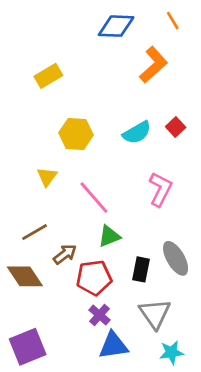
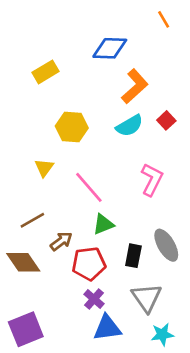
blue diamond: (116, 26) -> (110, 48), moved
orange L-shape: (153, 65) -> (135, 86), moved

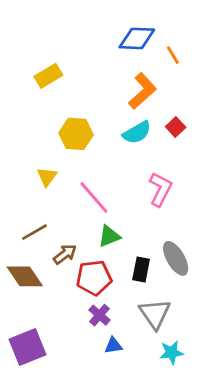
orange line: (164, 19) -> (173, 55), moved
blue diamond: (110, 48) -> (137, 38), moved
blue triangle: (107, 328) -> (113, 346), size x0.6

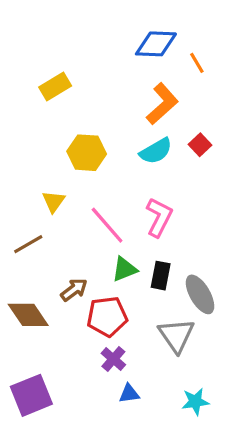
pink L-shape: (160, 189) -> (159, 217), moved
brown line: (35, 232) -> (28, 244), moved
black rectangle: (141, 269) -> (161, 276), moved
gray triangle: (155, 314) -> (176, 335), moved

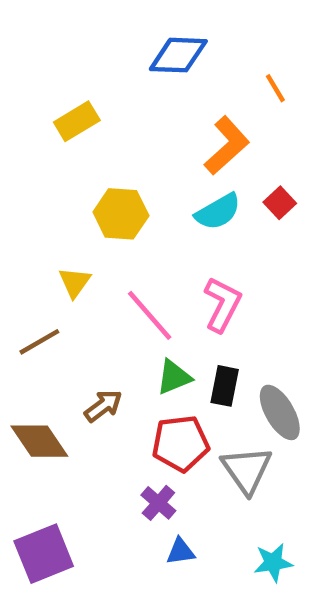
blue diamond: (156, 44) -> (178, 55), moved
red pentagon: (107, 316) -> (180, 443), moved

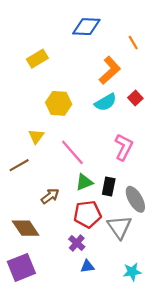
pink L-shape: (222, 304) -> (124, 147), moved
brown diamond: (39, 441) -> (26, 228), moved

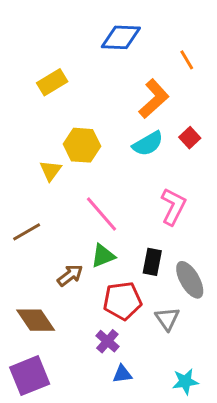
yellow triangle: (36, 136) -> (51, 171), moved
green triangle: (84, 182) -> (103, 256), moved
gray triangle: (119, 227) -> (167, 319), size x0.7

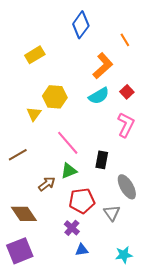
blue diamond: (121, 37) -> (81, 25), turned -56
pink L-shape: (173, 206) -> (126, 125), moved
black rectangle: (152, 262) -> (102, 160), moved

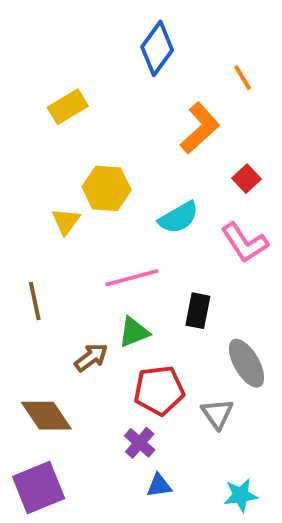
cyan semicircle: (99, 96) -> (178, 217), moved
pink L-shape: (126, 125) -> (245, 243), turned 120
pink line: (68, 143) -> (132, 278), turned -64
brown line: (18, 155) -> (35, 301), turned -72

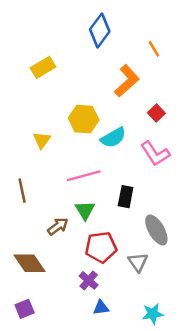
yellow hexagon: (107, 188) -> (84, 119), moved
green triangle: (134, 332) -> (85, 210), turned -40
purple square: (39, 487) -> (25, 309), size x0.6

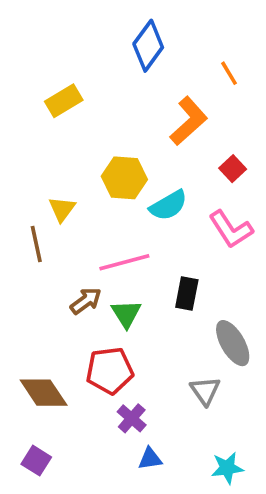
brown line: (22, 191) -> (36, 244), moved
brown arrow: (58, 226) -> (86, 301), moved
red pentagon: (101, 247) -> (110, 371), moved
purple square: (25, 309) -> (36, 461), turned -36

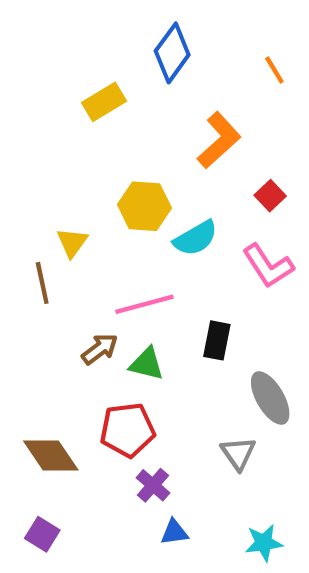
orange line: (229, 73) -> (274, 70), moved
yellow rectangle: (64, 101) -> (104, 102), moved
green triangle: (126, 314) -> (147, 364), turned -44

